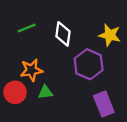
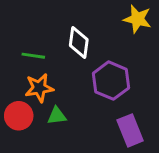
green line: (27, 28) -> (33, 56), moved, turned 30
yellow star: (110, 35) -> (137, 19), moved

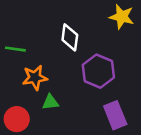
green line: (33, 56) -> (15, 49), moved
red circle: (19, 116) -> (17, 119), moved

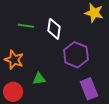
green line: (15, 49) -> (26, 26), moved
orange star: (35, 78) -> (14, 60), moved, turned 30

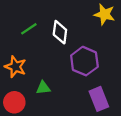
green line: (26, 26) -> (29, 29), turned -42

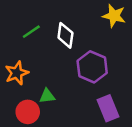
orange star: (15, 67) -> (17, 73), turned 30
red circle: (14, 102) -> (28, 112), moved

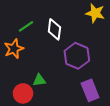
orange star: (17, 73) -> (14, 49), moved

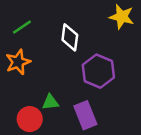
green line: (26, 26) -> (22, 27), moved
purple rectangle: (90, 90) -> (85, 115), moved

